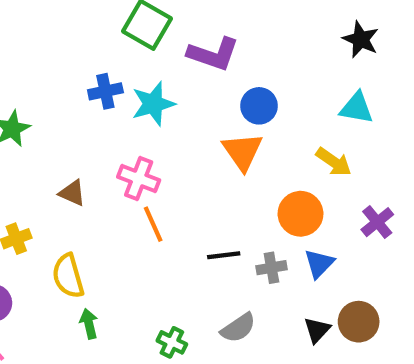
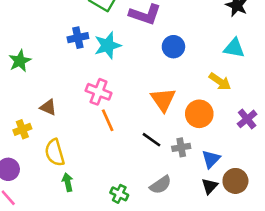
orange triangle: (242, 151) -> (163, 100), moved
brown triangle: (72, 193) -> (48, 107), moved
black line: (224, 255) -> (152, 140), turned 42
blue triangle: (319, 264) -> (211, 159), moved

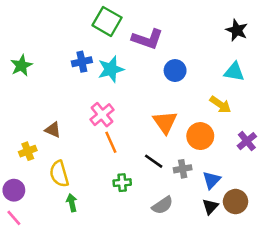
green star: (20, 61) -> (21, 65), moved
pink cross: (99, 92) -> (102, 115), turned 30
green cross: (119, 194) -> (122, 183), moved, turned -30

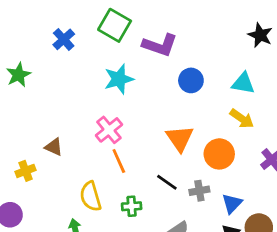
blue cross: (82, 62) -> (64, 39), moved, turned -30
cyan triangle: (234, 72) -> (243, 83), moved
yellow semicircle: (59, 174) -> (91, 196), moved

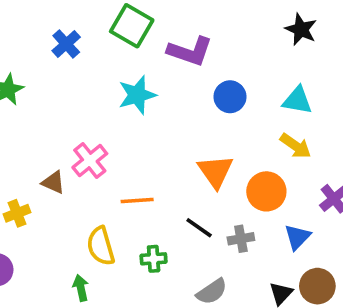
black star: (260, 35) -> (301, 29), moved
pink cross: (109, 130) -> (90, 160), moved
orange line: (119, 161) -> (137, 201), turned -70
blue triangle: (232, 203) -> (297, 237), moved

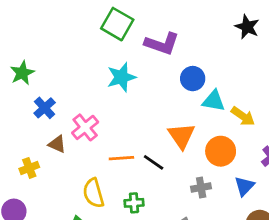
blue cross: (66, 44) -> (45, 108), moved
cyan triangle: (297, 100) -> (214, 101), moved
black line: (199, 228) -> (154, 162), moved

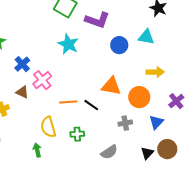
cyan star: (121, 77) -> (68, 44), turned -30
cyan triangle: (214, 101) -> (146, 37), moved
blue cross: (45, 108) -> (22, 64), moved
yellow arrow: (243, 116) -> (155, 72), turned -36
orange triangle: (181, 136) -> (111, 86), turned -45

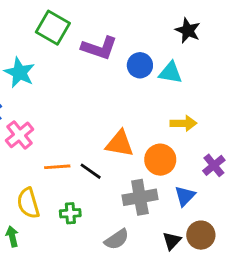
cyan star: (68, 44) -> (20, 73), moved
blue circle: (119, 45) -> (140, 65), moved
gray cross: (125, 123) -> (140, 197), size x1.6

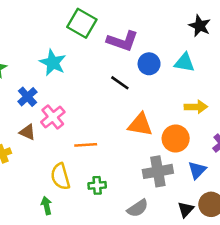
blue circle: (140, 65) -> (149, 64), moved
black line: (91, 171) -> (120, 83), moved

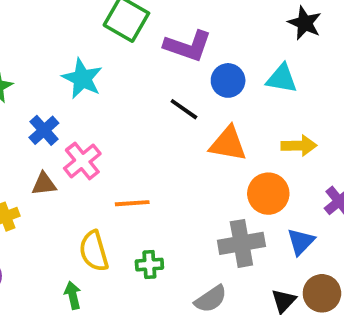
orange triangle: (140, 125) -> (228, 144), moved
brown triangle: (27, 132) -> (44, 184), turned -30

